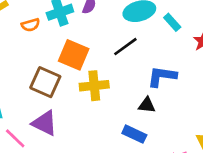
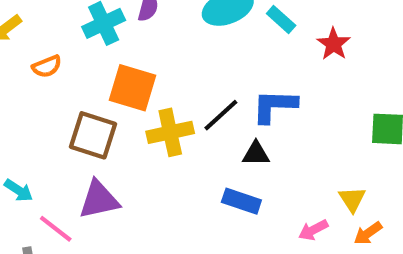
orange semicircle: (31, 25) -> (47, 66), moved
black line: (125, 47) -> (221, 115), moved
purple triangle: (45, 123) -> (99, 200), turned -32

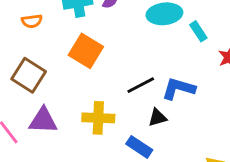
yellow cross: (170, 132) -> (98, 118), moved
brown square: (93, 135) -> (29, 75), moved
black triangle: (256, 154) -> (157, 117), turned -30

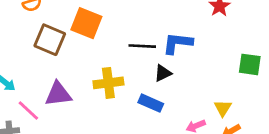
brown square: (29, 75) -> (50, 40), moved
black line: (141, 85) -> (142, 46), turned 40

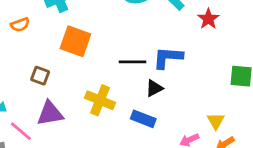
brown square: (50, 40) -> (40, 76), moved, size x0.6
yellow cross: (108, 83) -> (100, 100), turned 32

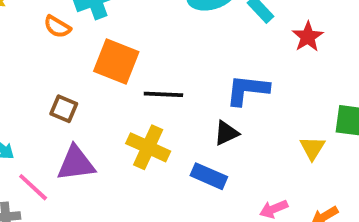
orange semicircle: (20, 25) -> (57, 27), moved, turned 48
black line: (132, 62) -> (163, 94), moved
yellow triangle: (216, 121) -> (312, 148), moved

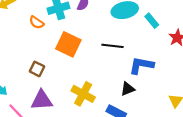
black line: (163, 94) -> (113, 46), moved

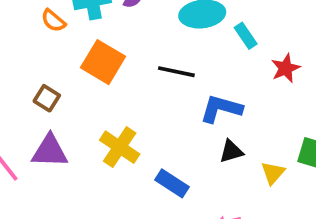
black triangle: (128, 89) -> (231, 151), moved

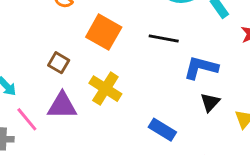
yellow cross: (120, 147) -> (105, 89), moved
black triangle: (231, 151) -> (210, 102), turned -30

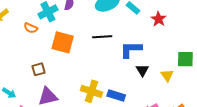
brown square: (59, 63) -> (39, 69), turned -32
yellow cross: (105, 89) -> (91, 91), moved

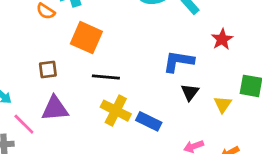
red star: (159, 19) -> (222, 39), moved
black line: (102, 37) -> (106, 77), moved

